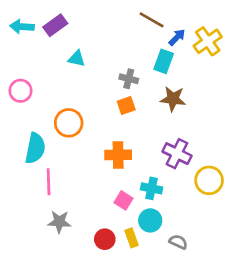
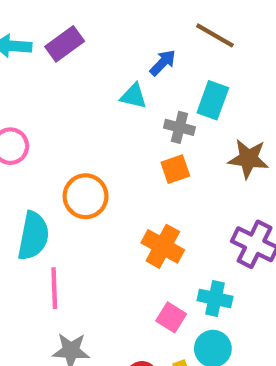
blue arrow: (177, 37) -> (163, 63), moved
cyan triangle: (77, 59) -> (134, 96), moved
cyan rectangle: (164, 61) -> (213, 100), moved
orange cross: (118, 155) -> (163, 246), turned 30

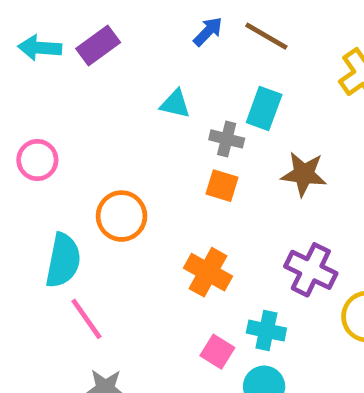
blue arrow: (163, 63) -> (208, 31), moved
orange square: (175, 169) -> (222, 186), turned 36
pink line: (54, 288) -> (86, 319), turned -33

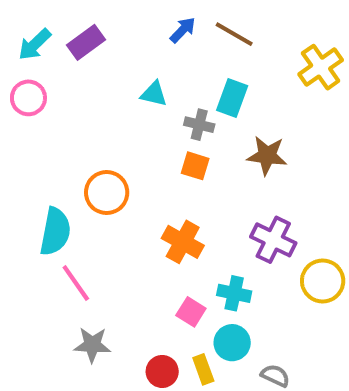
cyan arrow: (40, 48) -> (35, 44), turned -48
pink circle: (37, 160) -> (28, 98), moved

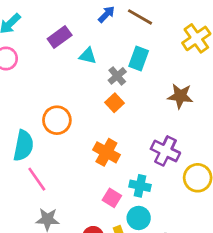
purple rectangle: (86, 42) -> (60, 37), moved
gray cross: (199, 125) -> (117, 76), turned 36
brown star: (267, 155) -> (180, 96), moved
orange square: (195, 166) -> (115, 103), turned 30

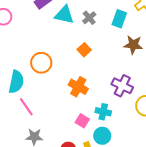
cyan triangle: (88, 56) -> (64, 15), size x1.5
cyan rectangle: (139, 58) -> (119, 19), moved
gray cross: (117, 76) -> (89, 18), moved

